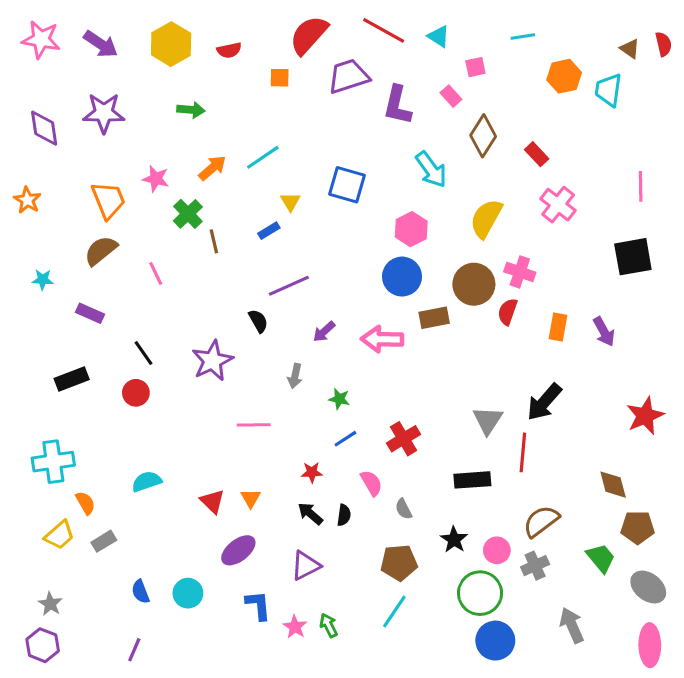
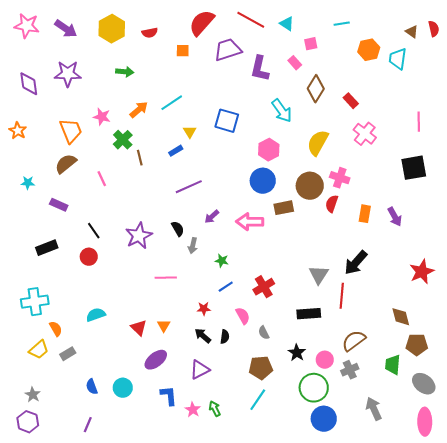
black semicircle: (258, 321) -> (178, 229), moved
green trapezoid: (601, 558) -> (393, 365), turned -135

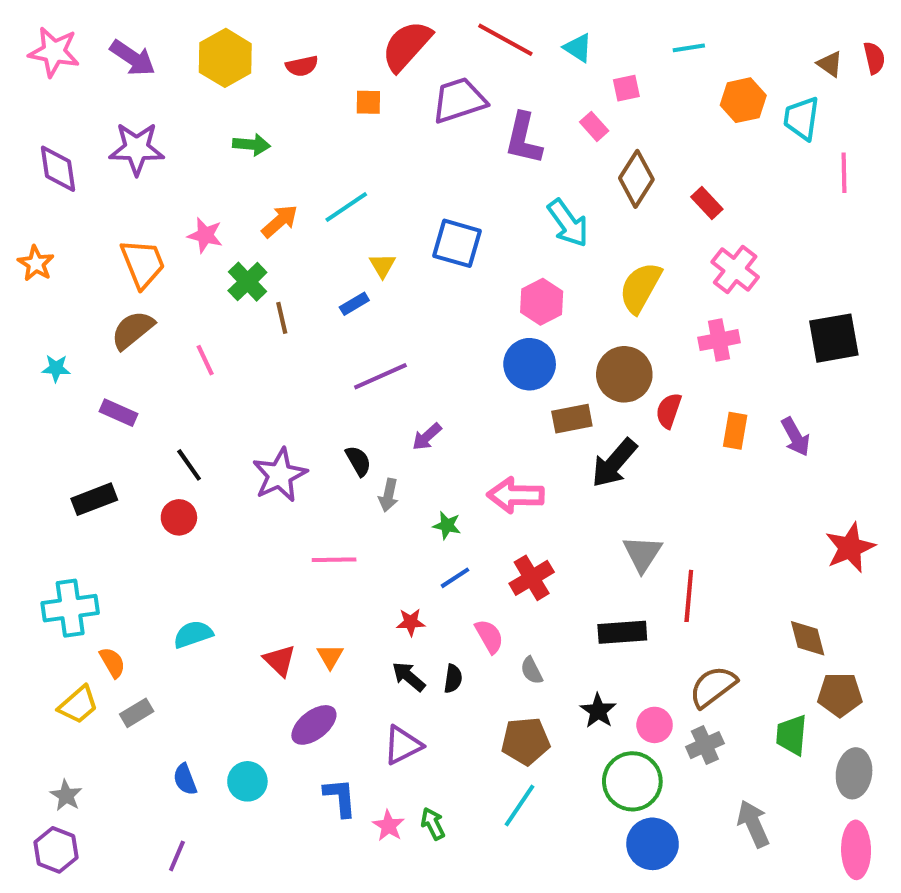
pink line: (419, 122) -> (844, 173), moved
pink cross: (340, 178) -> (719, 340), moved, turned -30
pink arrow: (250, 222) -> (515, 495), moved
black arrow: (356, 263) -> (614, 463), moved
gray ellipse: (424, 384) -> (854, 773), turned 60

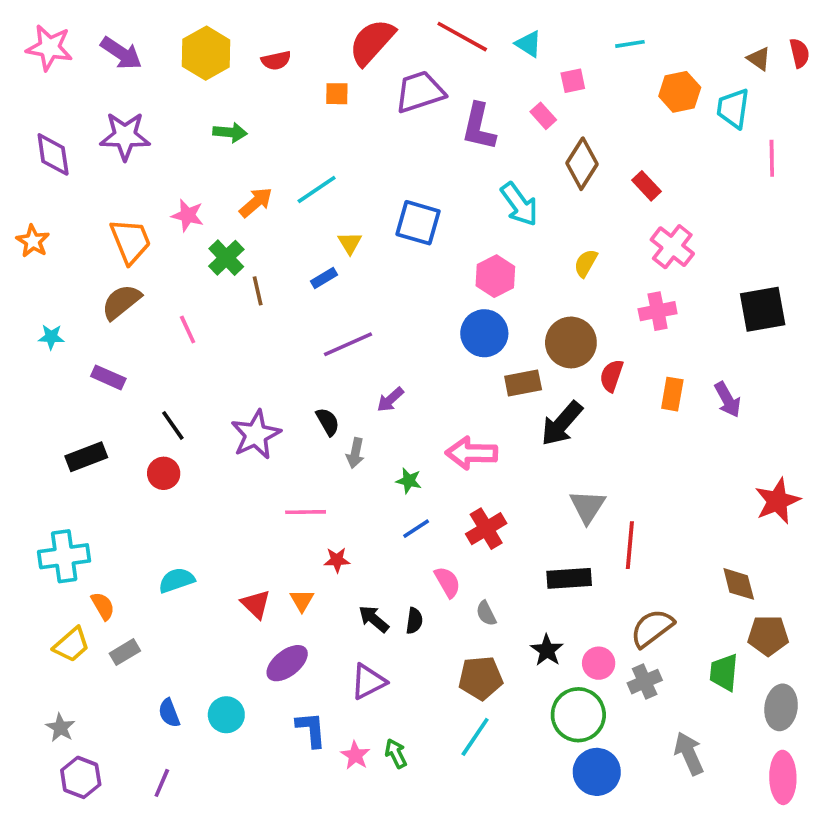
yellow semicircle: (640, 288) -> (586, 263), size x0.6
red star: (411, 622) -> (337, 560), moved
purple hexagon: (56, 850) -> (81, 777), moved

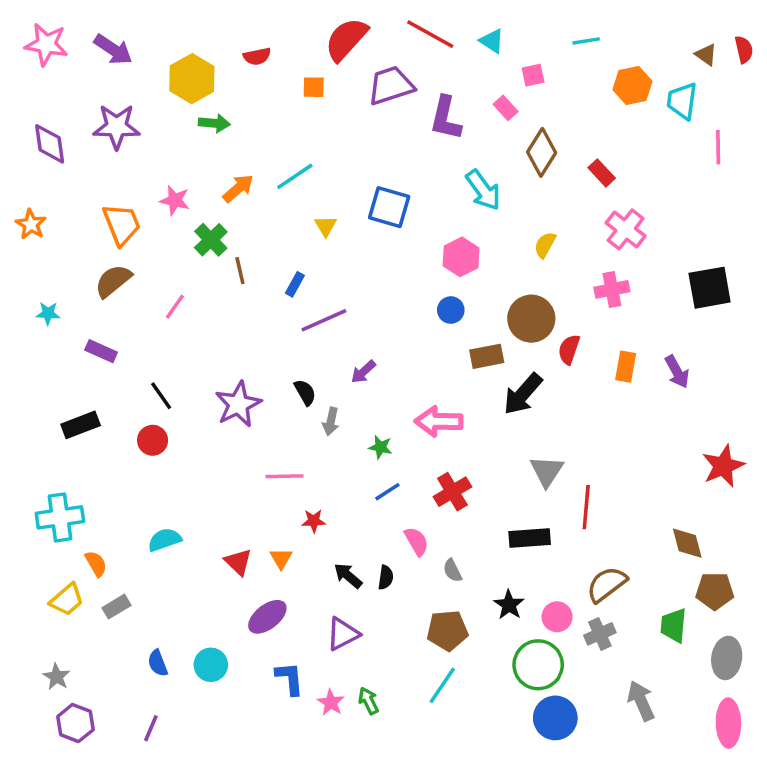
yellow hexagon: (206, 53) -> (192, 79), moved
blue rectangle: (324, 278) -> (295, 284), moved, turned -30
pink line: (188, 330) -> (175, 307), turned 60
blue circle: (484, 333) -> (451, 310), size x0.6

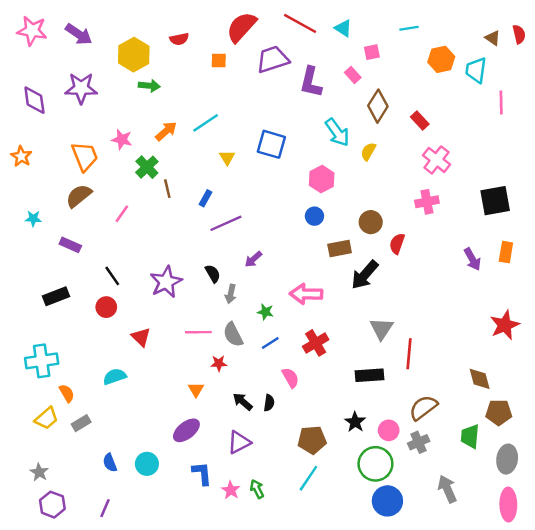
yellow semicircle: (545, 245) -> (368, 152), moved
brown circle: (531, 319) -> (371, 222), size x0.7
orange rectangle: (626, 367) -> (506, 252), moved
red triangle: (238, 562) -> (141, 337), moved
gray semicircle: (452, 571) -> (233, 335), moved, size x1.5

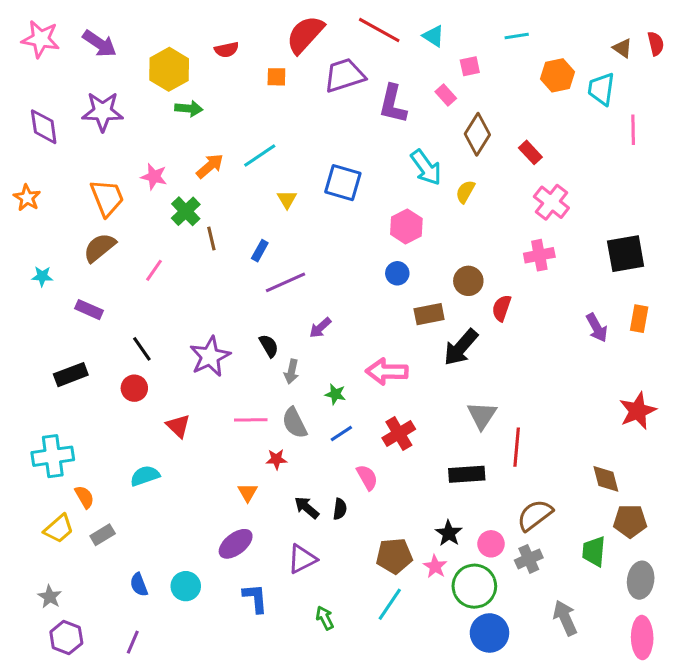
pink star: (231, 490) -> (435, 566), moved

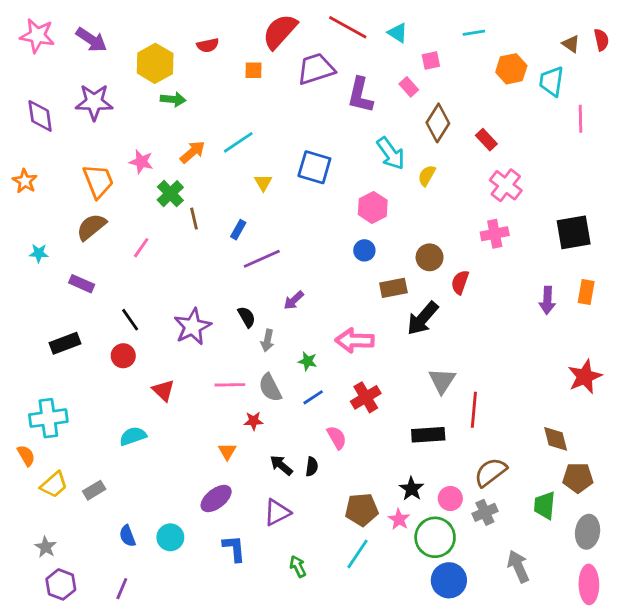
purple arrow: (597, 328) -> (547, 300), turned 32
orange semicircle: (84, 497) -> (26, 456), moved

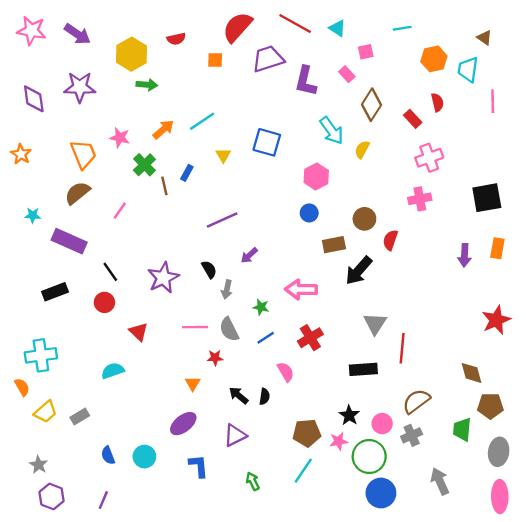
red semicircle: (601, 40) -> (437, 102), moved
pink cross: (506, 185) -> (429, 158), turned 32
blue rectangle: (238, 230) -> (187, 173), moved
purple rectangle: (82, 284) -> (69, 241), size x1.6
pink star: (399, 519) -> (339, 441), turned 30

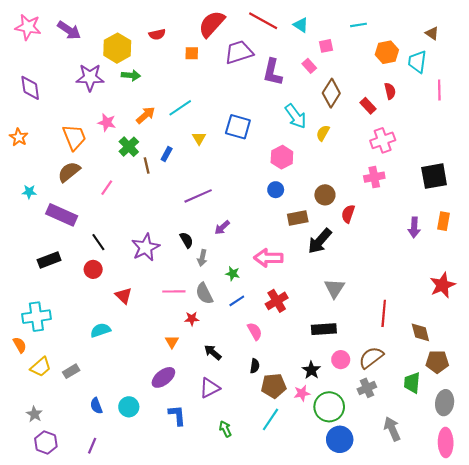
purple star: (80, 87) -> (90, 77), moved
red line: (402, 348) -> (384, 313), moved
black semicircle: (264, 397) -> (255, 366), moved
pink circle: (382, 424) -> (341, 360), moved

